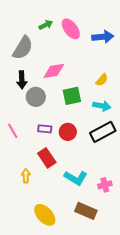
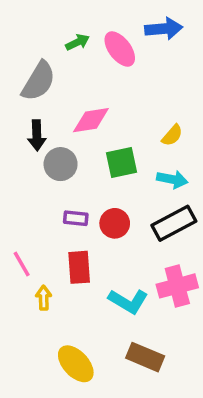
blue arrow: (103, 37) -> (164, 29), moved
pink line: (13, 131) -> (22, 264), moved
red rectangle: (47, 158) -> (79, 267), turned 30
pink cross: (105, 185) -> (177, 286), moved, size x1.6

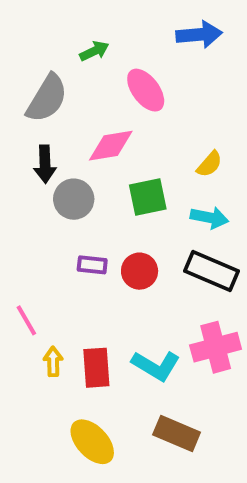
pink ellipse: (120, 49) -> (146, 90), moved
black rectangle: (174, 223) -> (212, 271), turned 51
red rectangle: (79, 267) -> (96, 368), moved

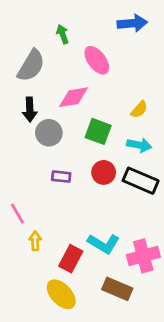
green arrow: (94, 51) -> (63, 34), turned -84
green square: (148, 197) -> (98, 131), turned 32
red circle: (140, 271) -> (104, 172), moved
pink cross: (216, 347) -> (143, 256), moved
red rectangle: (96, 368) -> (71, 259), moved, turned 32

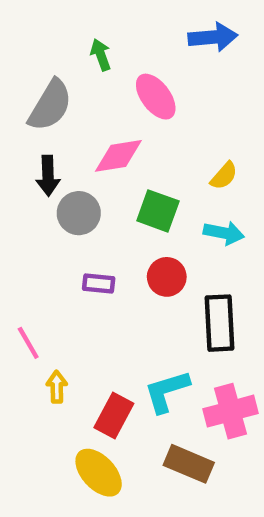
black rectangle: (141, 181) -> (220, 323), moved, turned 64
cyan L-shape: (104, 244) -> (167, 391), turned 132

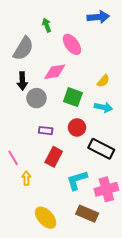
black rectangle: (220, 323) -> (101, 149), turned -60
red rectangle: (114, 415) -> (54, 157), moved

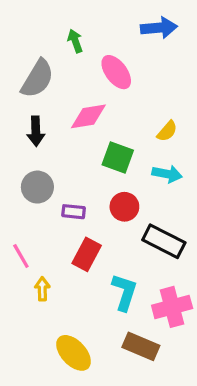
gray circle: (36, 98) -> (37, 187), moved
cyan L-shape: (77, 180) -> (124, 292), turned 125

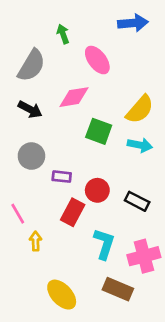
black arrow: (36, 131) -> (30, 109), turned -60
yellow semicircle: (167, 131) -> (140, 109), size x1.6
red circle: (124, 207) -> (97, 190), moved
black rectangle: (164, 241) -> (137, 201), size x0.7

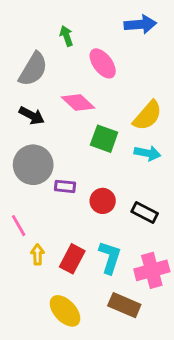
pink diamond: (74, 97) -> (78, 103), turned 52
gray circle: (31, 156) -> (33, 165), size x1.4
red rectangle: (73, 212) -> (72, 259), moved

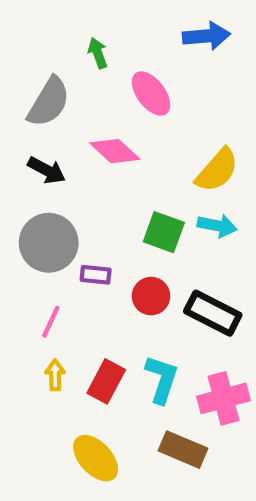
green square: (104, 139) -> (164, 232), moved
black rectangle: (145, 213) -> (213, 313), size x1.4
pink line: (19, 226) -> (51, 322), moved, turned 55

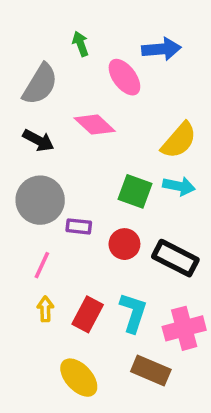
blue arrow: (206, 36) -> (161, 49), moved

